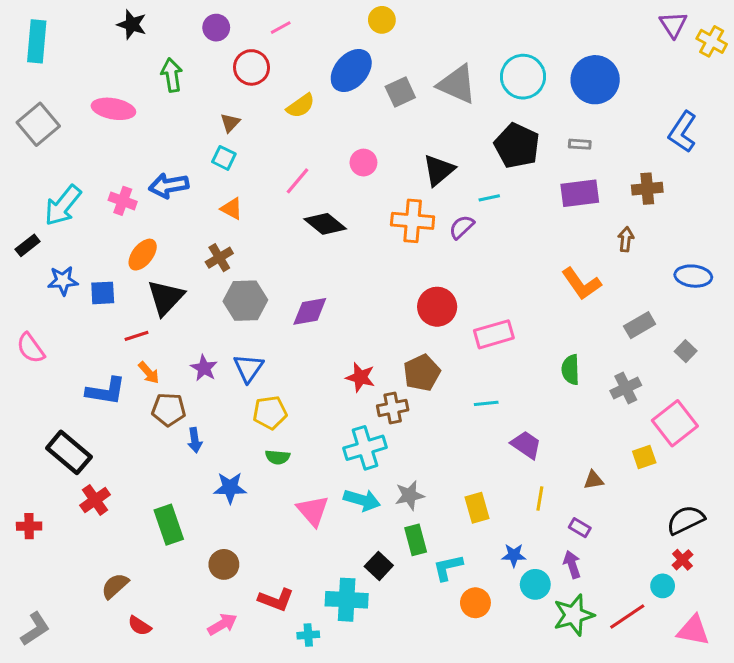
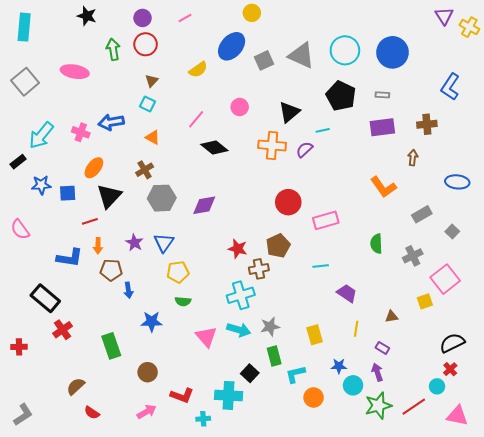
red circle: (251, 67) -> (146, 44), moved
orange arrow: (149, 373) -> (98, 246), turned 42

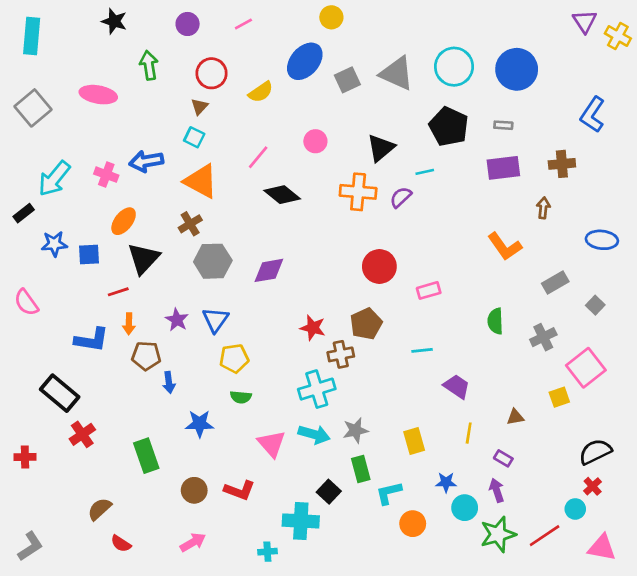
red circle: (146, 44) -> (212, 73), moved
orange triangle: (153, 137) -> (201, 181), size x1.8
pink rectangle: (326, 220) -> (429, 290), size x0.7
red L-shape: (182, 395) -> (239, 490), moved

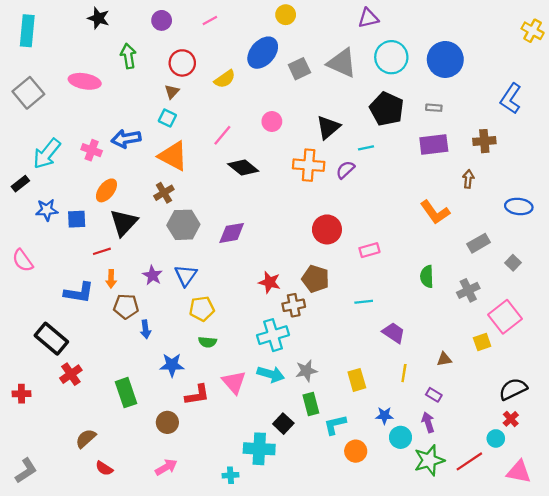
purple triangle: (585, 21) -> (368, 18), moved, turned 50
brown pentagon: (366, 324) -> (316, 279), turned -30
red L-shape: (239, 490) -> (197, 395), moved, turned -30

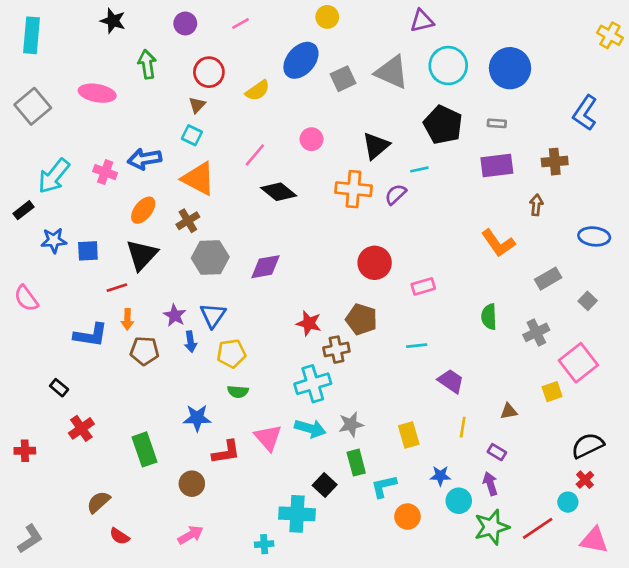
orange ellipse: (106, 190) -> (143, 210), moved
blue arrow: (146, 329) -> (191, 342), moved
black rectangle: (51, 339) -> (59, 388), size x0.5

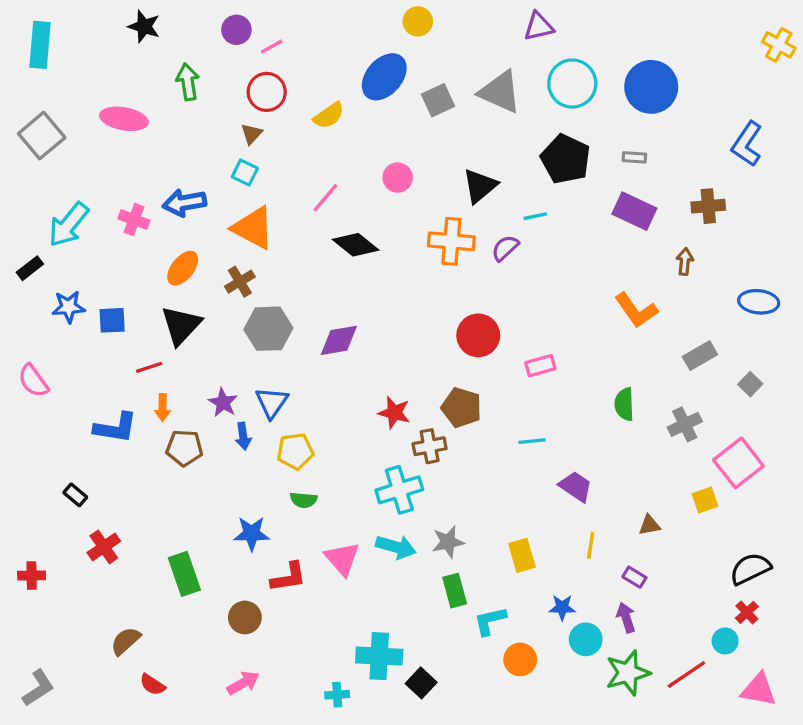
pink line: (240, 23) -> (272, 47), moved
purple rectangle: (497, 165) -> (634, 211), turned 32
black square: (325, 485) -> (421, 683), moved

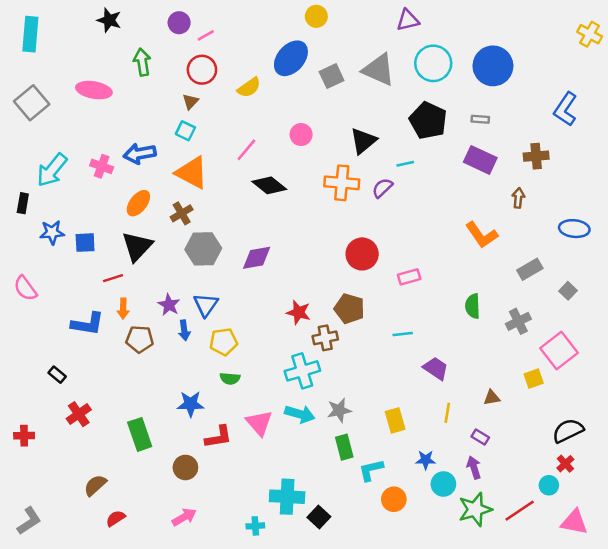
black rectangle: (30, 268) -> (23, 203), turned -42
red semicircle: (152, 685) -> (116, 518), turned 114

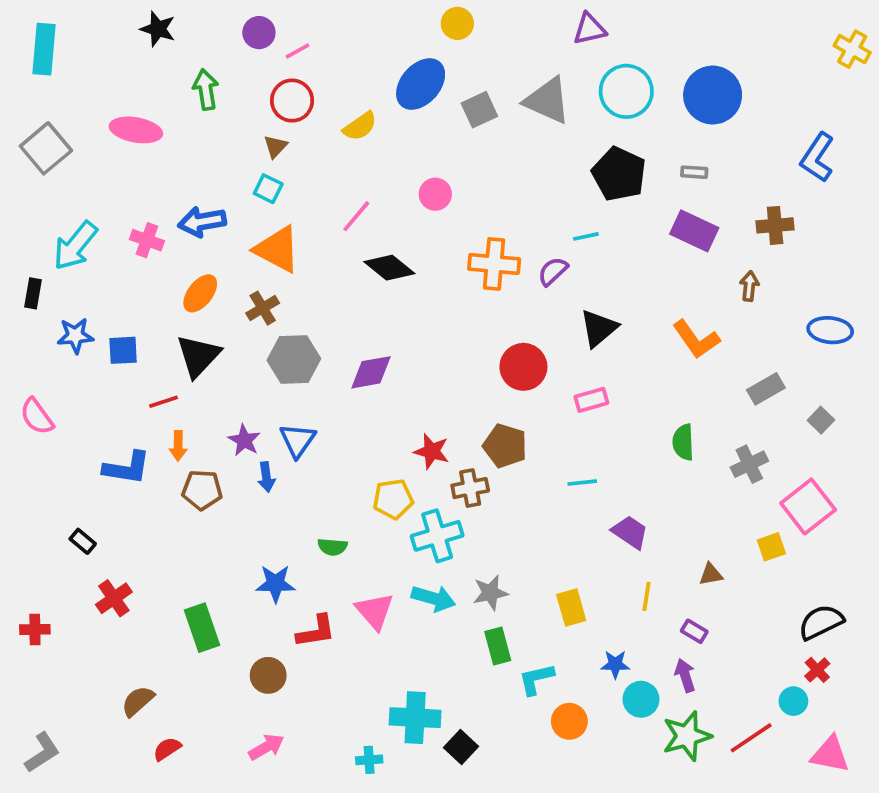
black triangle: (363, 141) -> (599, 328), moved
yellow pentagon: (224, 342) -> (393, 499), moved

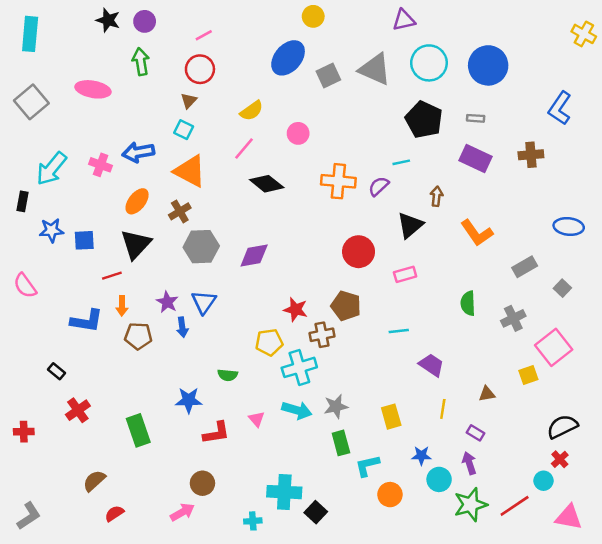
purple circle: (259, 33) -> (145, 21), moved
yellow semicircle: (360, 126) -> (252, 111), moved
brown arrow: (749, 286) -> (437, 196), moved
pink triangle: (375, 611) -> (257, 419), size x0.6
brown circle: (268, 675) -> (202, 483), moved

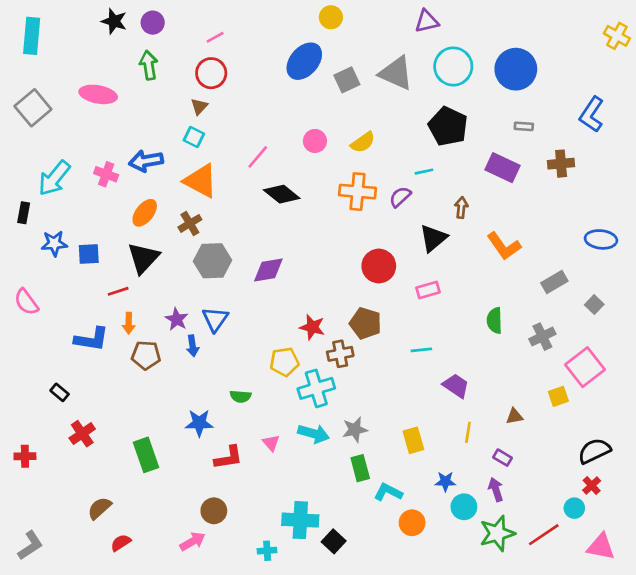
yellow semicircle: (252, 111) -> (363, 142), moved
gray rectangle: (476, 118) -> (524, 126), moved
cyan L-shape: (367, 466) -> (388, 492), turned 40

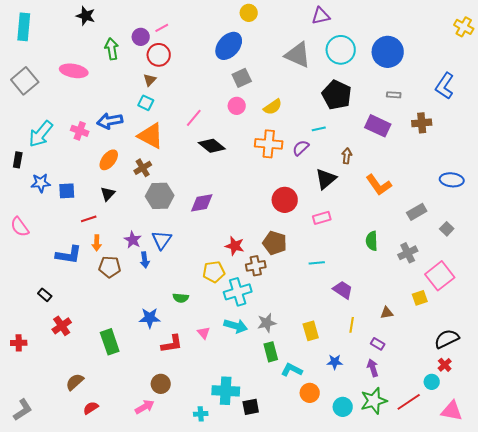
purple circle: (153, 23) -> (141, 37), moved
gray square: (347, 80) -> (242, 78), moved
black triangle: (143, 258) -> (108, 194), size x0.6
cyan circle: (464, 507) -> (343, 407), moved
black square: (334, 541) -> (251, 407), turned 36

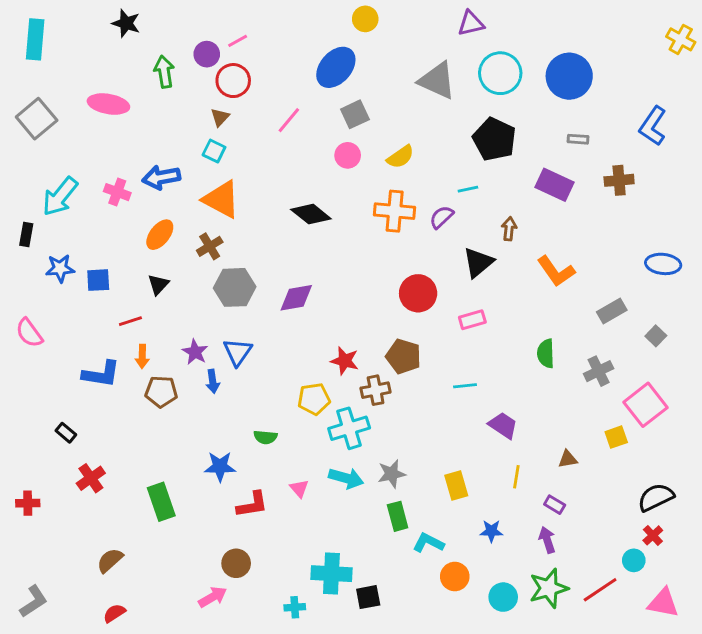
pink line: (194, 118) -> (289, 120), moved
red semicircle: (91, 408) -> (114, 613), moved

